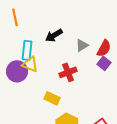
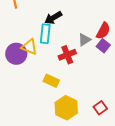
gray triangle: (82, 45) -> (84, 40), moved
cyan rectangle: (27, 50) -> (45, 34), moved

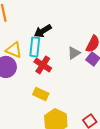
yellow triangle: (29, 47) -> (14, 50), moved
red cross: (67, 55) -> (43, 65), moved, turned -36

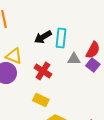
cyan rectangle: (35, 47) -> (61, 38), moved
gray triangle: (74, 53) -> (74, 59), turned 32

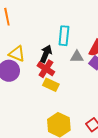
black arrow: (43, 37) -> (46, 54), moved, turned 144
yellow rectangle: (41, 100) -> (51, 85), moved

